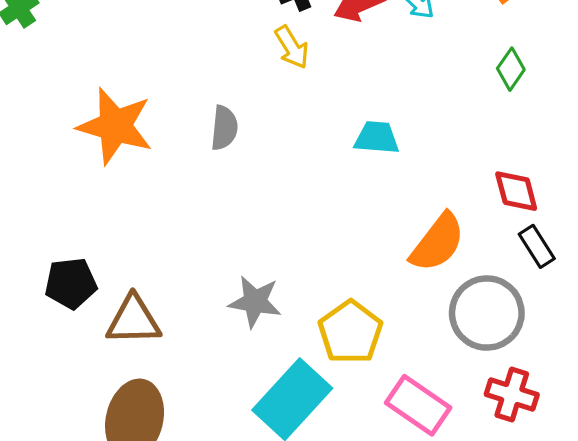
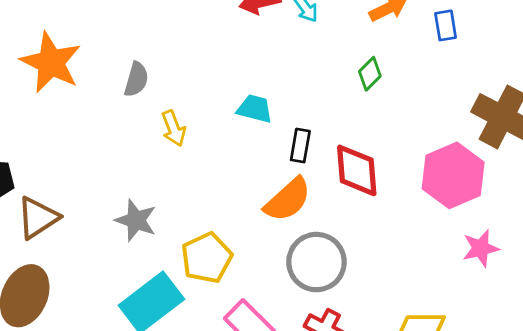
yellow arrow: (292, 47) -> (174, 128), moved
red diamond: (516, 191) -> (357, 170), size x1.4
black rectangle: (537, 246) -> (300, 145), moved, turned 32
brown triangle: (134, 320) -> (38, 218), turned -42

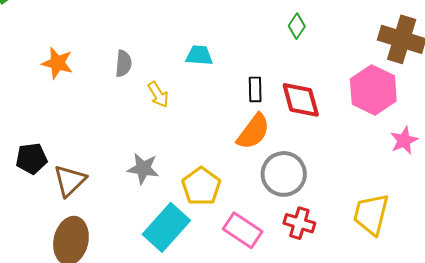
orange star: (51, 63) -> (57, 63), size x0.7
cyan trapezoid: (255, 109) -> (199, 55), moved

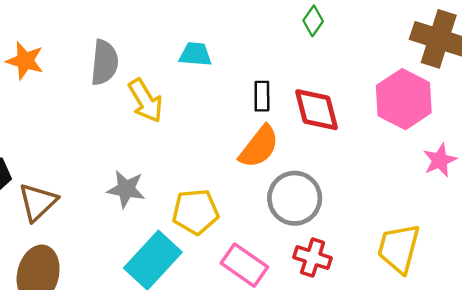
gray semicircle: (123, 63) -> (104, 63), size x1.4
yellow arrow: (158, 95) -> (146, 101), size x1.4
yellow pentagon: (201, 186) -> (195, 212), turned 30

